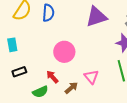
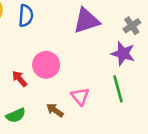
red arrow: (52, 77) -> (20, 79), moved
brown arrow: (71, 88) -> (55, 110), turned -104

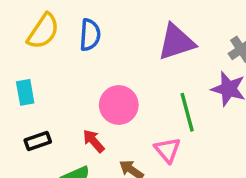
red arrow: (20, 79) -> (94, 141), moved
green line: (118, 89) -> (187, 112), moved

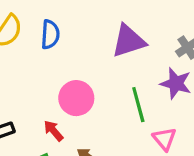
pink triangle: (167, 150) -> (164, 139), moved

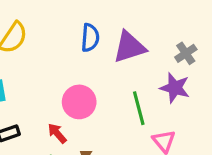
blue semicircle: (50, 34) -> (90, 38), moved

